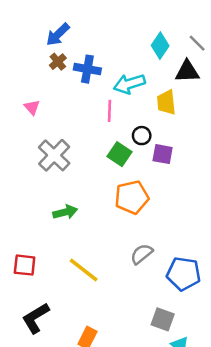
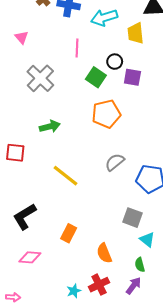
pink line: (110, 111) -> (77, 48), moved
red square: (25, 265) -> (15, 153), moved

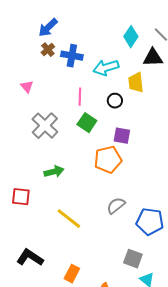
black circle: (115, 62) -> (115, 101), moved
green square: (96, 77) -> (87, 123), moved
purple square: (132, 77) -> (122, 136), moved
black L-shape: (25, 217) -> (30, 258), turned 64

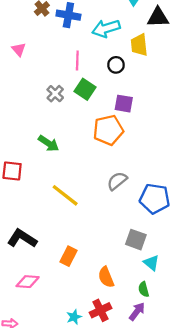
gray cross: (45, 126) -> (55, 94), moved, size x0.6
green arrow: (54, 172) -> (49, 143), turned 48

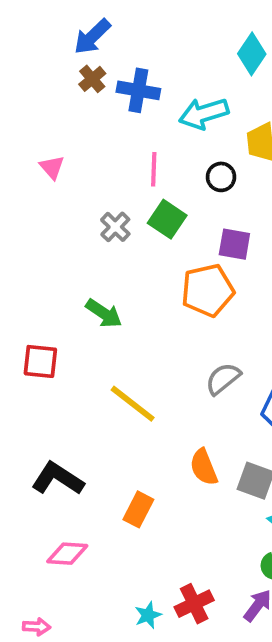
pink triangle: (19, 49) -> (52, 167), moved
orange semicircle: (106, 277) -> (204, 467), moved

